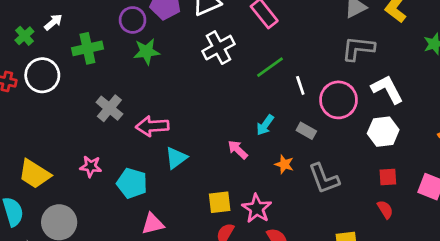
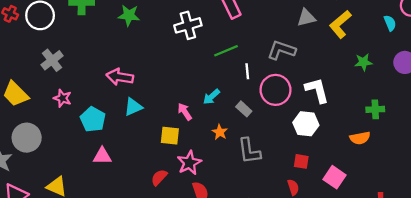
gray L-shape: (358, 48) -> (281, 50), moved
gray cross: (109, 108) -> (52, 60), moved
yellow square: (220, 202) -> (170, 136), moved

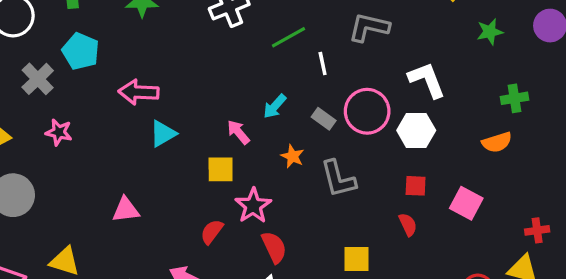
pink circle: (275, 90) -> (367, 111), moved
cyan pentagon: (93, 119) -> (81, 51), moved

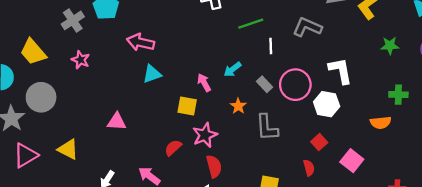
red square: (416, 186) -> (319, 142), turned 35

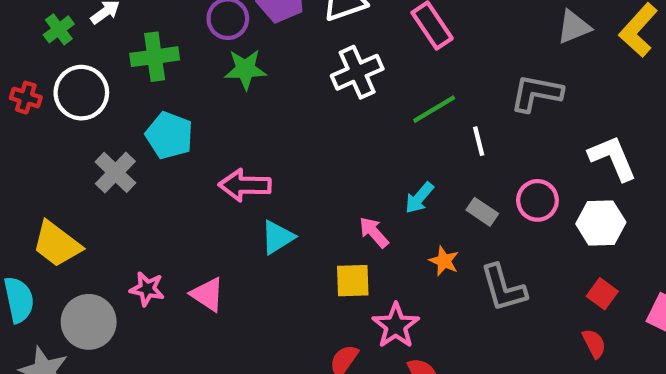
pink star: (81, 60) -> (147, 289), moved
pink circle: (295, 85) -> (537, 200), size x0.7
pink triangle: (117, 122) -> (207, 294), moved, turned 42

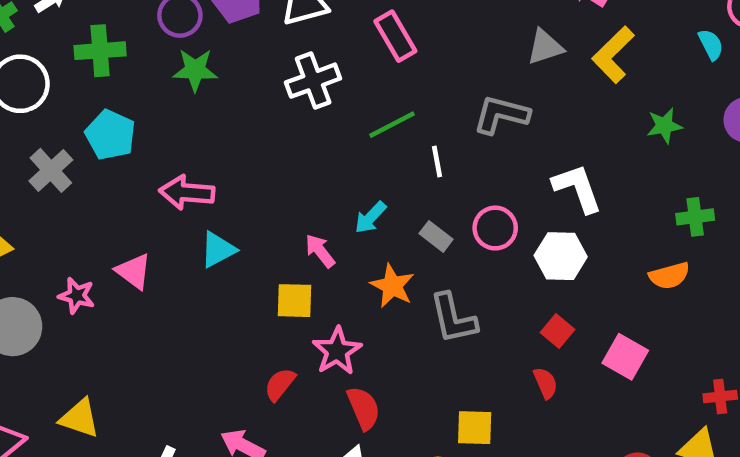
orange star: (444, 261) -> (392, 286), size x1.4
pink triangle: (207, 294) -> (134, 271), moved

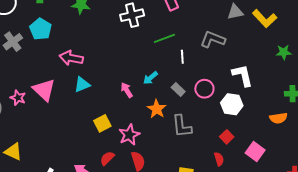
yellow L-shape: (613, 55) -> (265, 19), turned -95
pink triangle: (134, 271) -> (44, 90), size x1.4
yellow square: (294, 301) -> (102, 123), moved, turned -36
red semicircle: (280, 384) -> (107, 158), moved

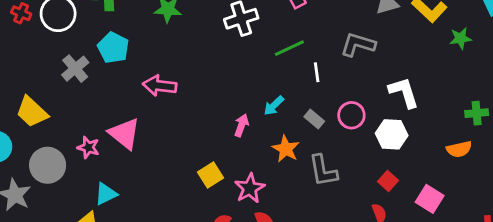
green star: (284, 52) -> (461, 38), moved
cyan triangle: (82, 85) -> (106, 194), moved
pink arrow: (127, 90) -> (241, 125), turned 56

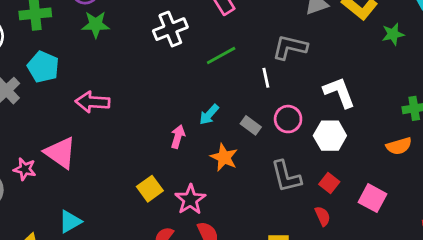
white line: (317, 72) -> (266, 78), moved
gray L-shape: (323, 171) -> (286, 176), moved
cyan triangle: (106, 194) -> (70, 222), moved

